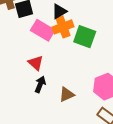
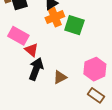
pink rectangle: (43, 30) -> (18, 36), moved
black arrow: (40, 84) -> (36, 69), size x1.5

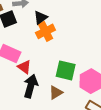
green square: (74, 25) -> (66, 70), moved

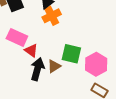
brown triangle: (56, 93) -> (54, 66), moved

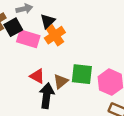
pink rectangle: (17, 37) -> (28, 39), moved
brown triangle: (54, 66) -> (61, 81), moved

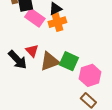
brown triangle: (61, 81) -> (50, 61), size x1.5
black arrow: (47, 96) -> (18, 60), moved, turned 110

